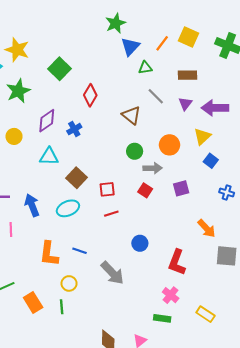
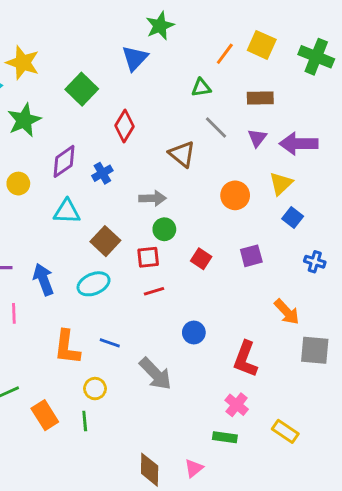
blue triangle: (130, 47) -> (135, 58), moved
green circle: (135, 151) -> (164, 229), moved
gray arrow: (153, 168) -> (153, 198), moved

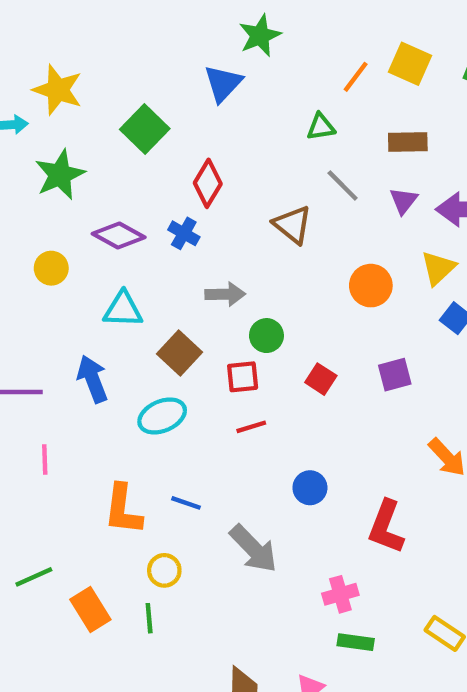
purple diamond: (64, 161) -> (119, 236), turned 64
blue cross: (102, 173) -> (184, 233), moved, turned -30
gray arrow: (153, 198) -> (225, 294), moved
blue arrow: (43, 279) -> (93, 379), moved
pink cross: (237, 405) -> (340, 594), moved, turned 35

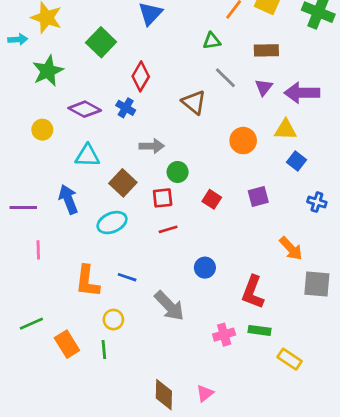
yellow triangle: (438, 268) -> (285, 130), turned 45
green rectangle: (356, 642) -> (260, 330), moved

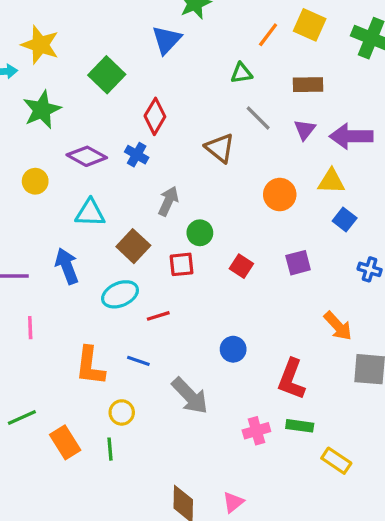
gray arrow: (152, 146) -> (168, 201), turned -65
red line: (168, 229) -> (158, 316), moved

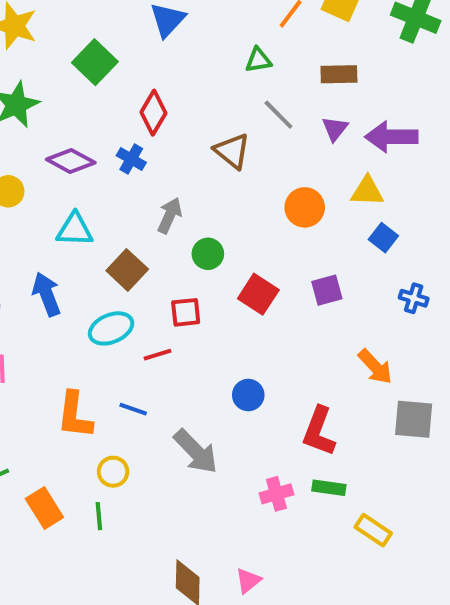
red square: (182, 264) -> (186, 312), moved
red square: (241, 266) -> (258, 294), size x1.4

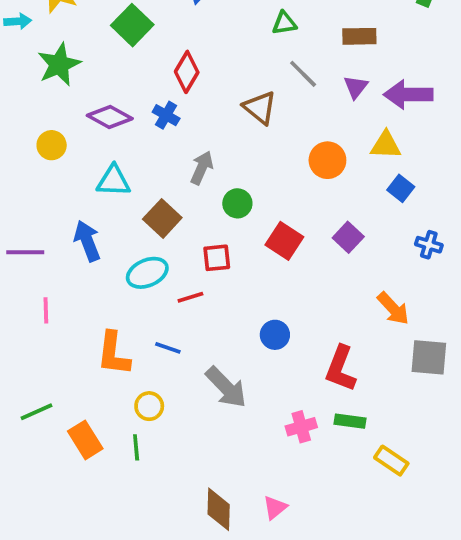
purple square: (327, 290) -> (348, 237), turned -32

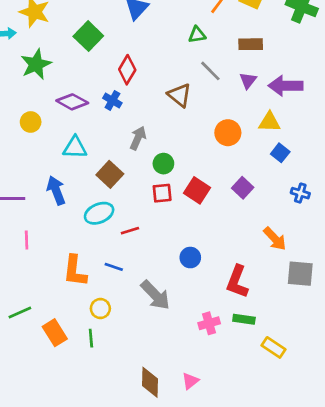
red square: (217, 258) -> (162, 193), moved

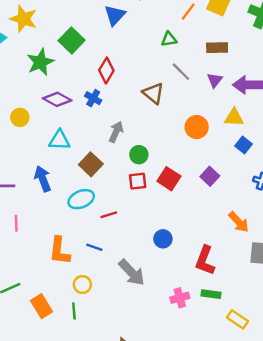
green star: (36, 64) -> (40, 62), moved

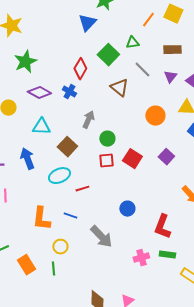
green square: (72, 40) -> (108, 55), moved

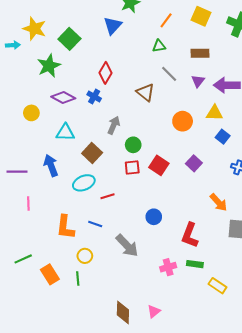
orange line: (148, 20) -> (166, 20), moved
green square: (108, 55) -> (69, 39), moved

